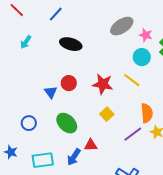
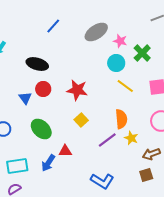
blue line: (56, 14) -> (53, 26), moved
black ellipse: (71, 44) -> (37, 64), moved
yellow line: (132, 80) -> (125, 86), moved

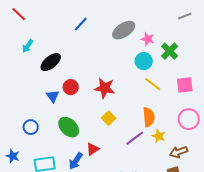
black ellipse: (37, 64) -> (51, 62), moved, turned -55
red triangle: (65, 151) -> (93, 149), turned -32

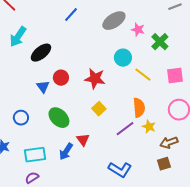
cyan arrow: (28, 46) -> (18, 37), size x1.5
cyan circle: (144, 61) -> (123, 58), moved
red triangle: (93, 149) -> (83, 140), turned -32

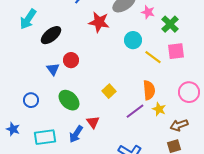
pink square: (175, 76) -> (176, 51), moved
red star: (95, 79) -> (99, 22), moved

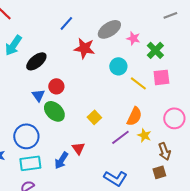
orange semicircle: (149, 90) -> (134, 116), turned 30
blue circle: (31, 100) -> (26, 136), moved, size x1.6
green ellipse: (69, 100) -> (54, 111), moved
brown arrow: (179, 125) -> (164, 151), turned -90

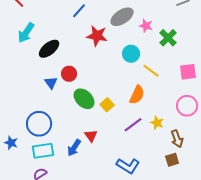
pink square: (161, 77) -> (188, 72), moved
green ellipse: (54, 111) -> (84, 99), moved
orange semicircle: (134, 116) -> (137, 95), moved

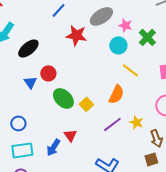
cyan circle: (131, 54) -> (118, 45), moved
blue circle: (39, 124) -> (18, 123), size x0.6

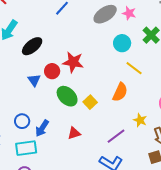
pink star: (125, 25) -> (129, 13), moved
red star: (76, 35) -> (73, 62), moved
purple line: (112, 124) -> (116, 136), moved
red triangle: (70, 135) -> (74, 133), turned 48
blue arrow: (53, 147) -> (42, 128), moved

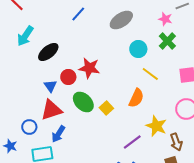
pink star: (129, 13) -> (165, 19), moved
yellow star: (140, 120) -> (156, 126), size x1.5
blue circle: (22, 121) -> (29, 127), moved
red triangle: (74, 133) -> (51, 110), moved, size x1.6

